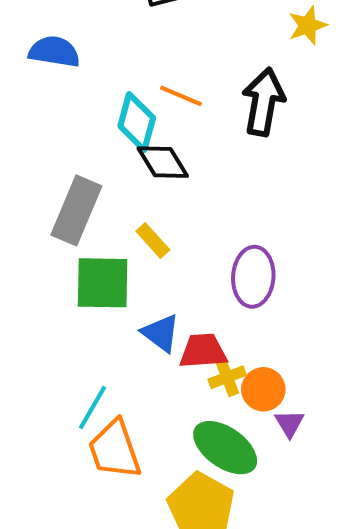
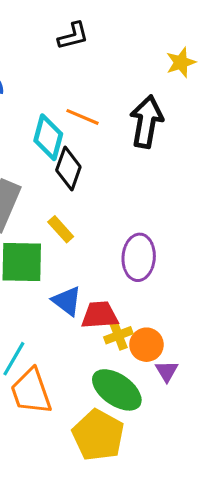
black diamond: (163, 162) -> (68, 168), turned 51

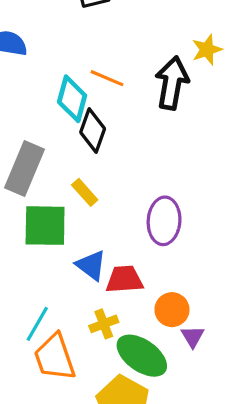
yellow star: (181, 62) -> (207, 50), moved
yellow cross: (118, 335) -> (104, 324), moved

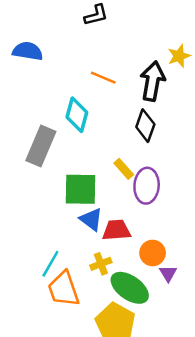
cyan diamond: (72, 99) -> (77, 115), moved
black diamond: (93, 130) -> (145, 126), moved
yellow rectangle: (85, 192) -> (124, 169), moved
green square: (45, 226) -> (80, 189), moved

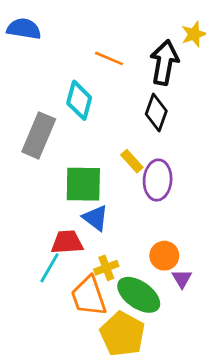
red trapezoid: (117, 230) -> (67, 242), moved
orange trapezoid: (64, 289) -> (89, 296), moved

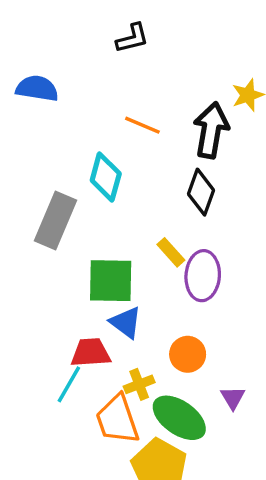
orange circle: (164, 256) -> (188, 354), moved

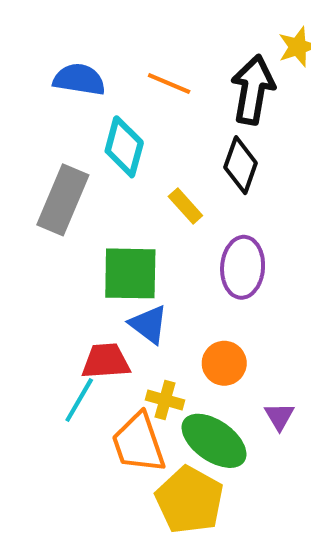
blue semicircle: (37, 88) -> (79, 79), moved
yellow rectangle: (171, 252) -> (185, 206), moved
yellow cross: (139, 384) -> (165, 400), turned 36

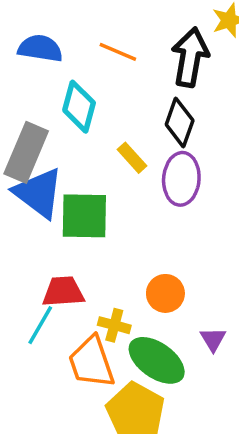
purple ellipse: (243, 267) -> (181, 179), moved
blue triangle: (149, 324) -> (39, 193), moved, size x1.5

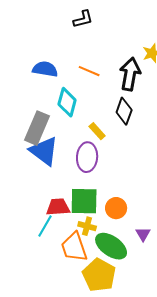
purple ellipse: (181, 179) -> (87, 157), moved
green square: (84, 216) -> (84, 201), moved

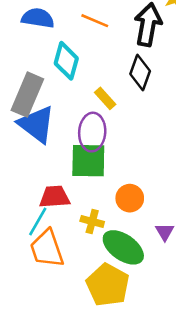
green square: (84, 201) -> (88, 161), moved
orange trapezoid: (74, 247) -> (47, 249), moved

